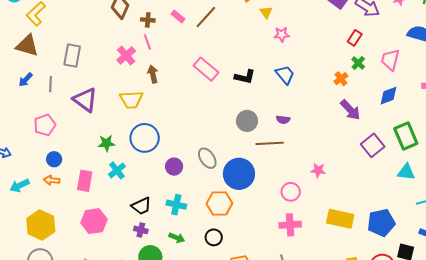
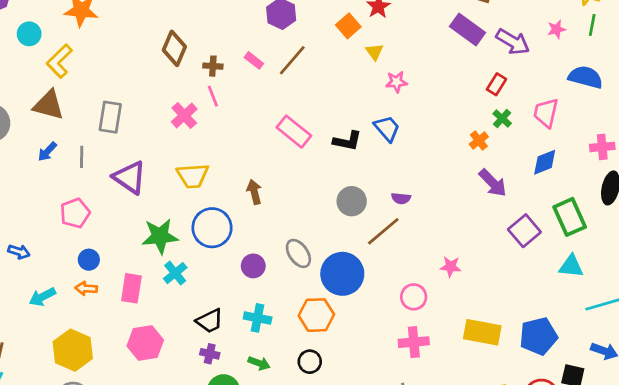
brown arrow: (153, 74) -> (254, 192), moved
blue trapezoid: (285, 75) -> (387, 128), moved
green star: (106, 143) -> (160, 236), size x1.5
brown line: (270, 143) -> (383, 231), turned -36

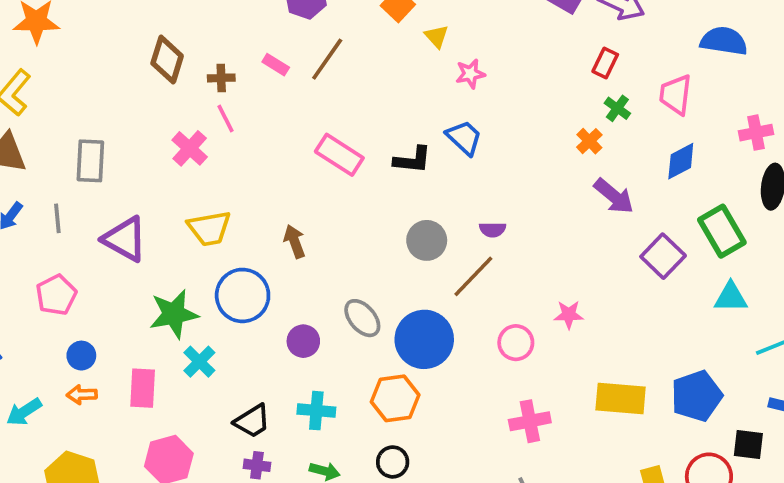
pink circle: (414, 297) -> (516, 343), moved

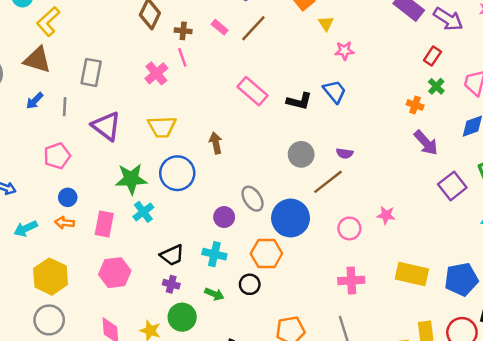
orange cross: (589, 141) -> (415, 105), turned -35
purple circle: (303, 341) -> (224, 217), moved
black circle: (393, 462) -> (250, 284), moved

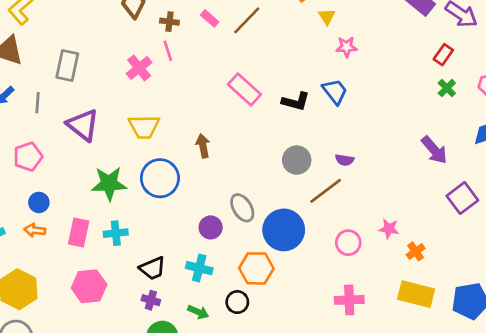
orange cross: (415, 105) -> (416, 251), moved, turned 35
cyan cross: (143, 212) -> (116, 233), moved, turned 30

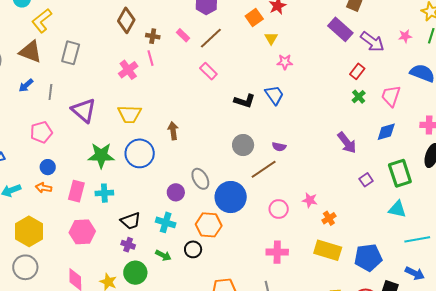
gray rectangle: (67, 66) -> (71, 53), moved
pink rectangle: (244, 89) -> (208, 71), moved, size x0.7
purple square: (462, 198) -> (366, 180), size x0.6

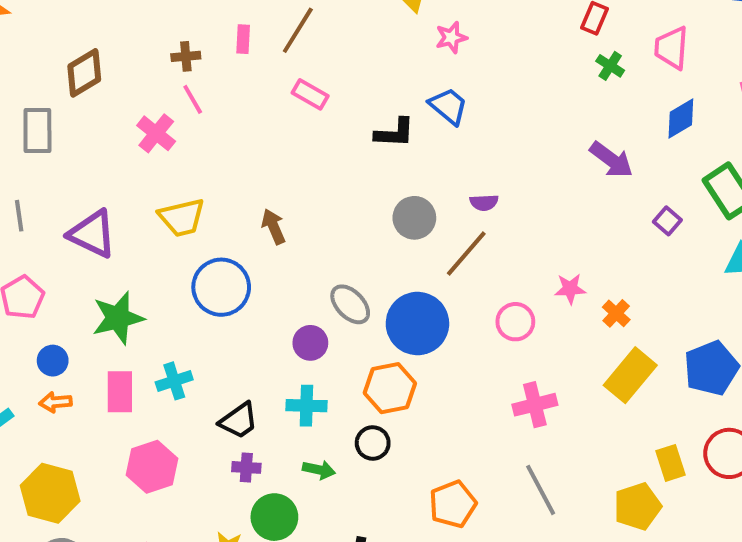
brown diamond: (126, 20) -> (84, 73), moved, turned 45
pink rectangle: (183, 35) -> (243, 39), turned 64
green star: (101, 155) -> (118, 318), moved
yellow rectangle: (328, 250) -> (630, 375), turned -52

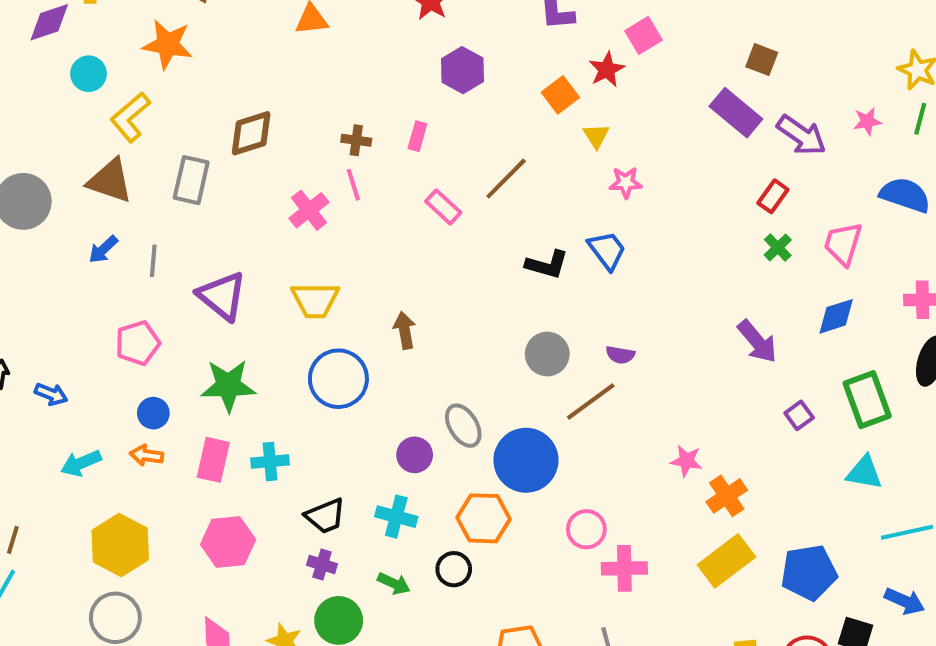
brown line: (298, 30) -> (506, 179), moved
pink rectangle: (310, 94) -> (443, 207), moved
orange cross: (616, 313) -> (727, 496), size x1.4
pink circle: (515, 322) -> (586, 529), moved

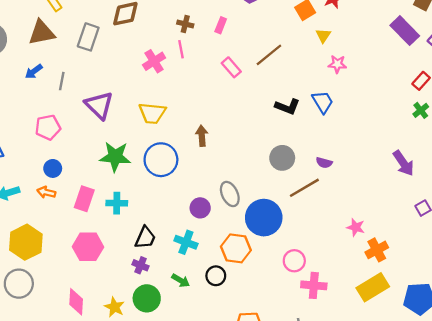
brown triangle: (110, 181) -> (42, 33), turned -36
green star: (228, 386) -> (115, 157), moved
black trapezoid: (325, 516) -> (145, 238), turned -50

